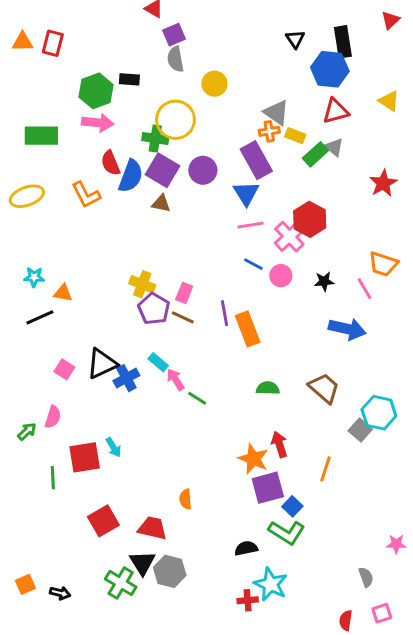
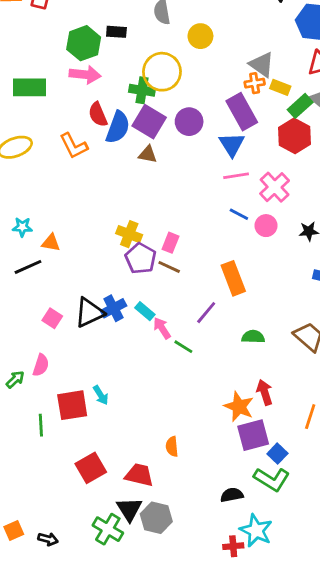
red hexagon: (310, 219) -> (294, 136), moved
purple line: (225, 313) -> (206, 313), moved, turned 50
blue cross: (126, 378) -> (114, 308), moved

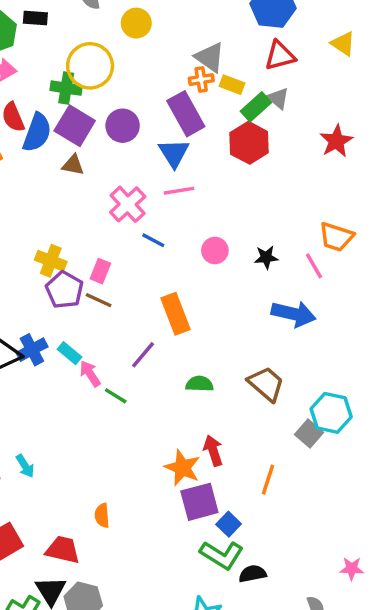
pink cross: (275, 187) -> (128, 204), moved
blue line: (239, 214) -> (153, 240), moved
cyan arrow: (101, 395) -> (25, 466), moved
black semicircle: (232, 495) -> (253, 574), moved

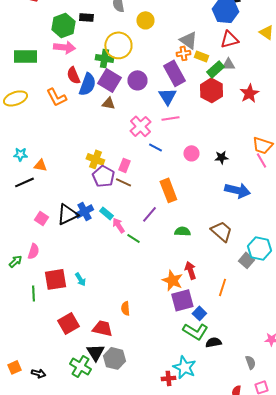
gray triangle: (278, 98) -> (228, 64), turned -40
red star: (336, 141) -> (249, 93), moved
pink line: (314, 266) -> (261, 160), moved

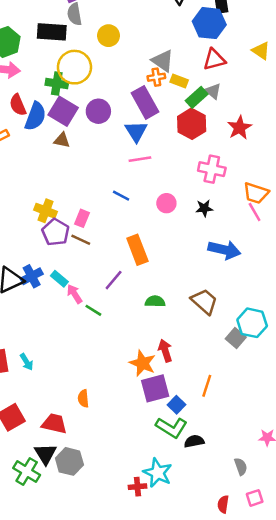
black rectangle: (86, 17) -> (52, 32), moved, size x1.6
gray triangle: (228, 64) -> (213, 91), turned 40
pink cross: (140, 126) -> (212, 169), moved, turned -35
orange line: (222, 287) -> (207, 386), moved

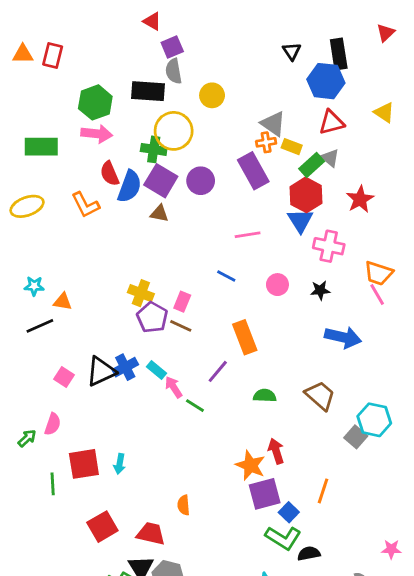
blue triangle: (136, 131) -> (300, 221), moved
cyan arrow: (27, 362) -> (120, 464), turned 42

